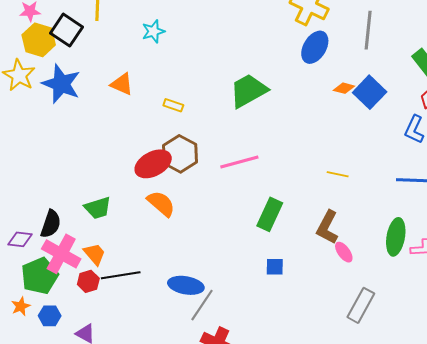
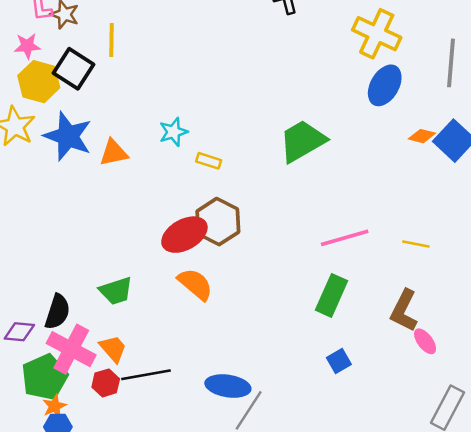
cyan star: (153, 31) -> (173, 132), moved
orange triangle: (122, 84) -> (114, 153), moved, turned -35
pink line: (239, 162) -> (345, 238), moved
blue square: (275, 267) -> (339, 361), turned -30
orange star: (21, 306) -> (54, 406), moved

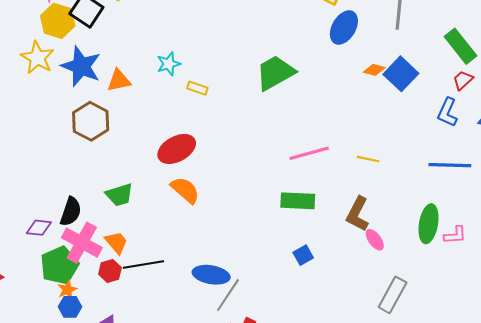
brown hexagon: (218, 222) -> (91, 121), moved
green rectangle: (332, 295) -> (298, 201), turned 68

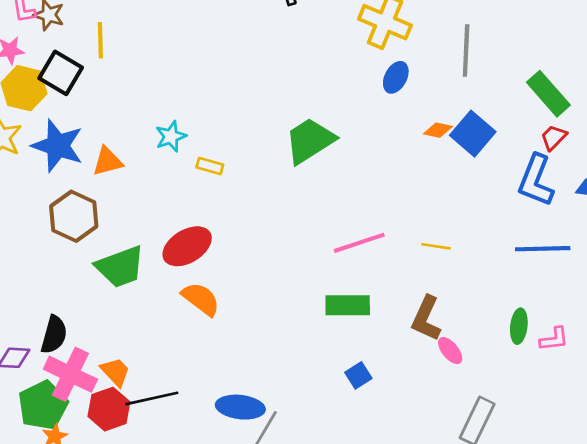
blue ellipse: (344, 27) -> (396, 77), size x0.7
blue L-shape: (447, 112) -> (536, 180), size x1.4
green trapezoid: (119, 195) -> (120, 267), moved, size x1.4
green ellipse: (428, 224) -> (519, 326), size x0.7
red hexagon: (110, 271) -> (109, 409), size x1.4

